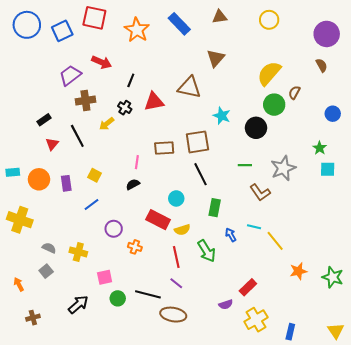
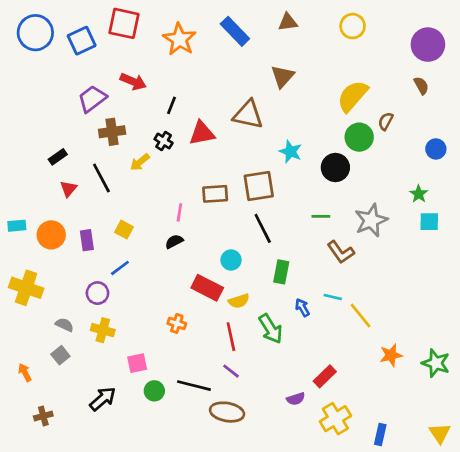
purple circle: (114, 229) -> (97, 293), moved

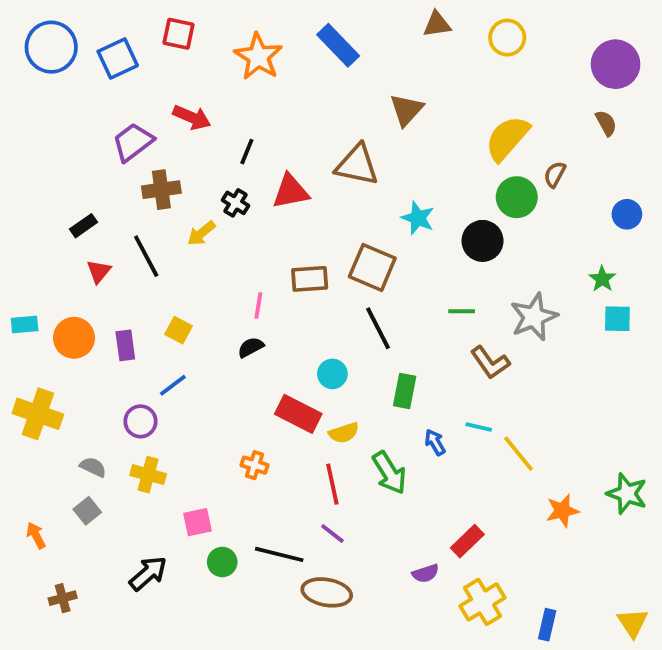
brown triangle: (288, 22) -> (437, 24), moved
red square: (124, 23) -> (178, 34), size x0.7
brown square: (259, 186) -> (372, 267), turned 32
green star: (436, 363) -> (627, 494), moved

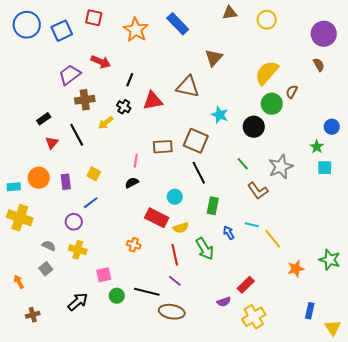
blue circle: (627, 214) -> (332, 127), moved
green line: (462, 311) -> (243, 164), turned 48
cyan rectangle: (25, 324) -> (14, 187), moved
blue rectangle: (547, 625) -> (310, 311), moved

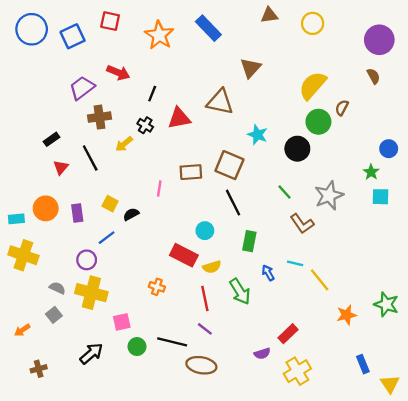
black semicircle: (132, 183) -> (131, 214), moved
yellow cross: (78, 250) -> (91, 293), size x1.5
orange arrow: (19, 282) -> (22, 330), turned -96
blue rectangle: (310, 311) -> (363, 364), turned -35

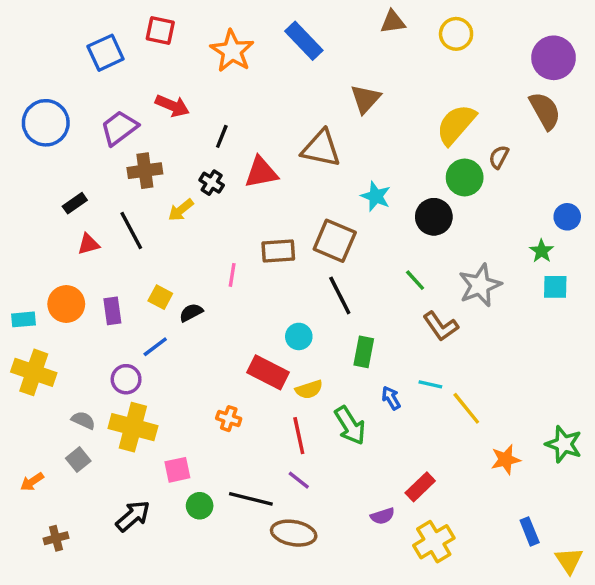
blue circle: (32, 29) -> (46, 123), moved
brown semicircle: (373, 76) -> (545, 111), size x1.6
red triangle: (61, 167) -> (88, 244), turned 35

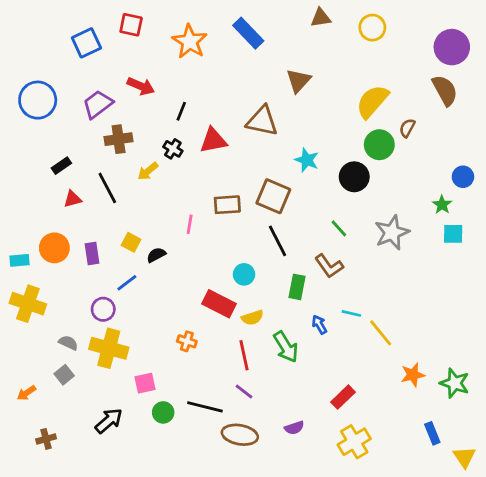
brown L-shape: (441, 326) -> (329, 266), moved
green star: (564, 444) -> (455, 383), moved
purple semicircle: (383, 516) -> (294, 428), moved

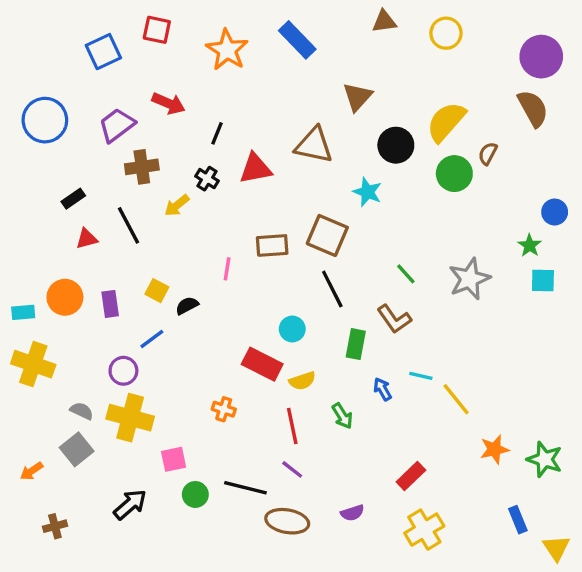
black circle: (354, 177) -> (396, 145), moved
green arrow: (286, 347) -> (342, 416), size x0.7
gray square: (64, 375) -> (77, 449), size x1.4

